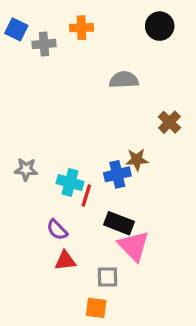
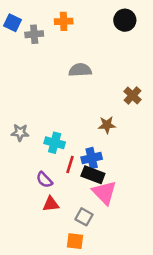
gray semicircle: (124, 80) -> (80, 70), moved
blue cross: (117, 174) -> (92, 158), moved
red line: (86, 196) -> (70, 164), moved
gray square: (108, 277) -> (84, 217), turned 30

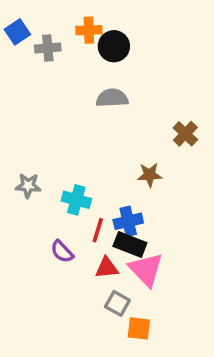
black circle: (125, 20) -> (114, 46), moved
blue square: (12, 23) -> (17, 32), turned 30
red triangle: (51, 204) -> (107, 268), moved
orange square: (75, 241) -> (139, 328), moved

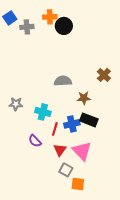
gray semicircle: (112, 98) -> (63, 81), moved
black rectangle: (130, 245) -> (89, 120), moved
red triangle: (107, 268) -> (60, 150), turned -48

